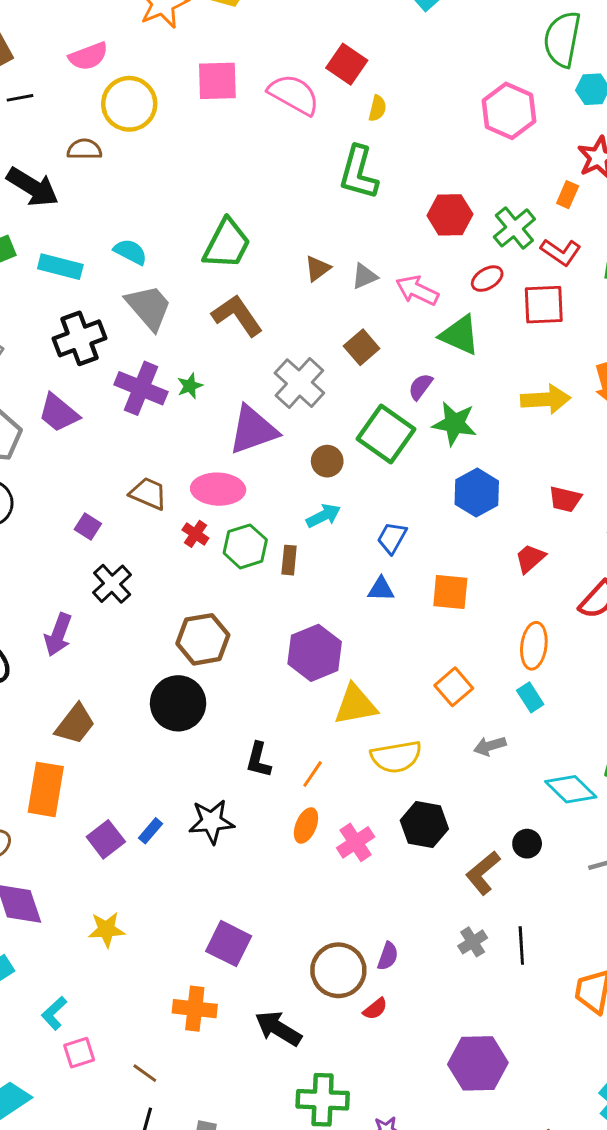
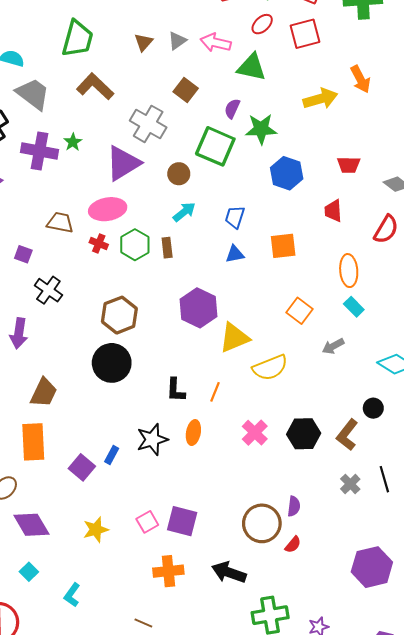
red trapezoid: (530, 558) -> (333, 211), turned -40
black hexagon: (424, 825) -> (304, 434), moved
orange ellipse: (306, 826) -> (193, 433), moved
pink square: (79, 1053) -> (147, 522), moved

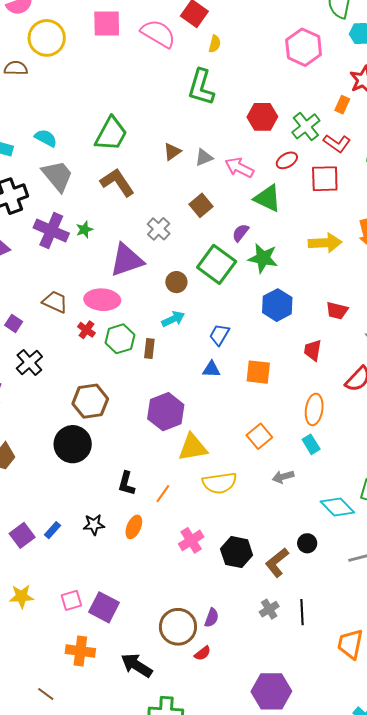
gray cross: (148, 124) -> (159, 229), size x0.7
black star: (152, 440) -> (94, 525), size x0.7

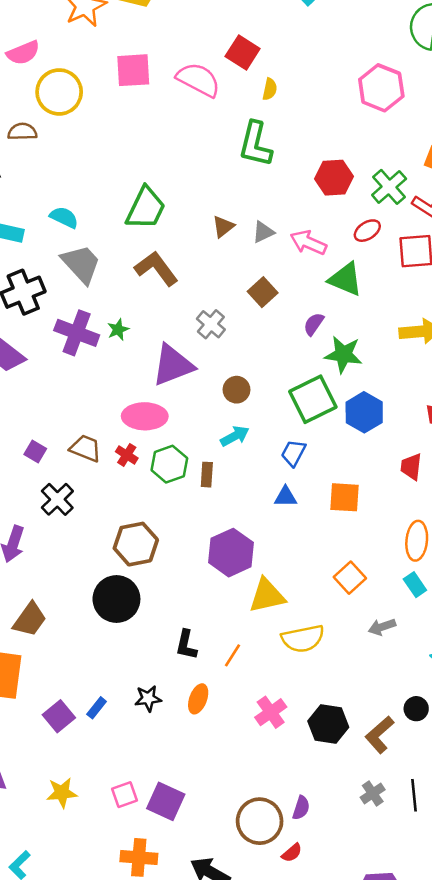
green square: (217, 264) -> (313, 399), moved, turned 30
brown trapezoid: (55, 302) -> (85, 448), moved

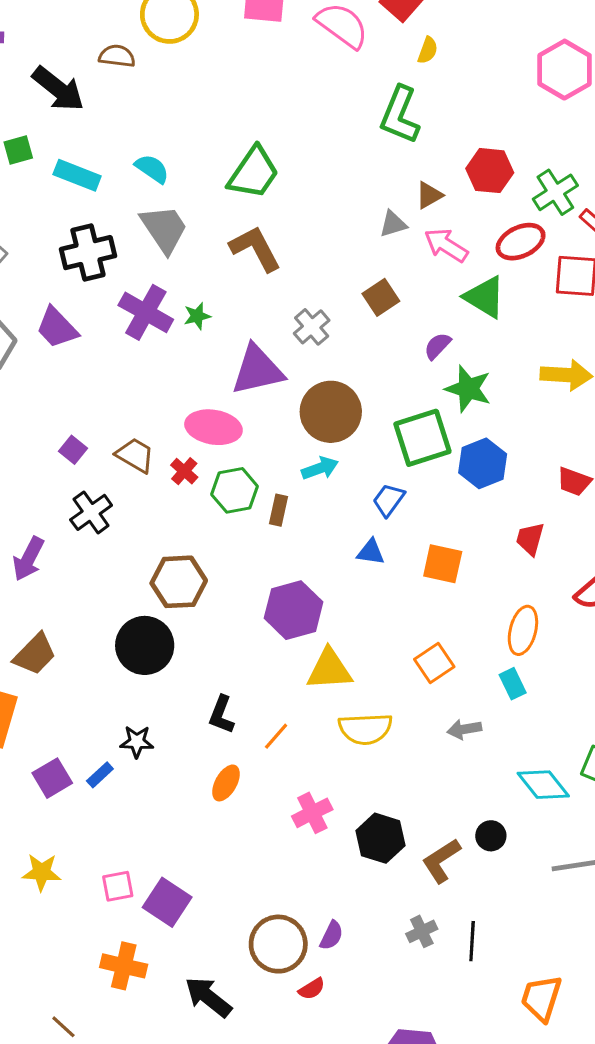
brown triangle: (223, 227) -> (429, 195), moved
red ellipse: (367, 231) -> (521, 242), size x1.4
brown circle: (237, 390) -> (331, 412), size x1.8
black star: (148, 698) -> (137, 742), moved

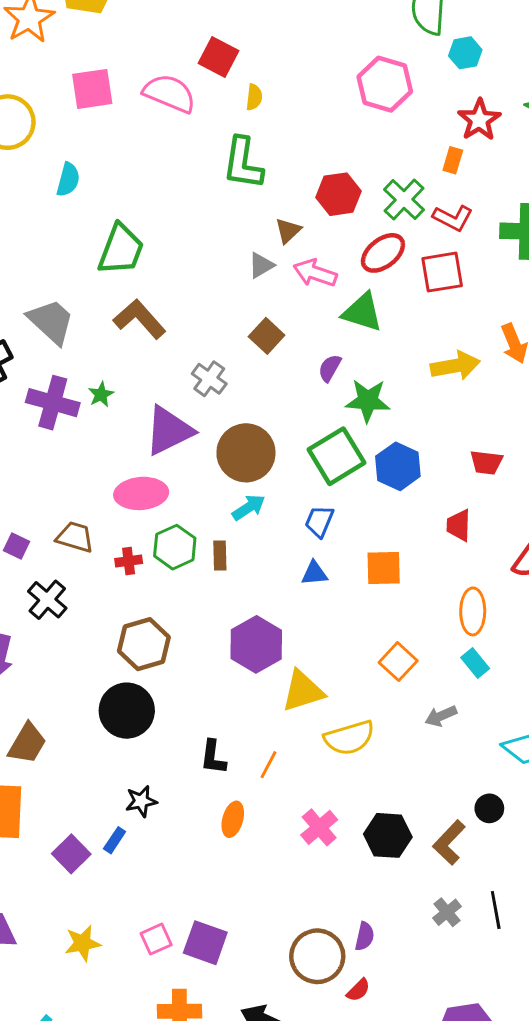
cyan semicircle: (152, 169) -> (68, 180), moved, turned 84
red cross: (184, 471) -> (129, 561), moved, turned -35

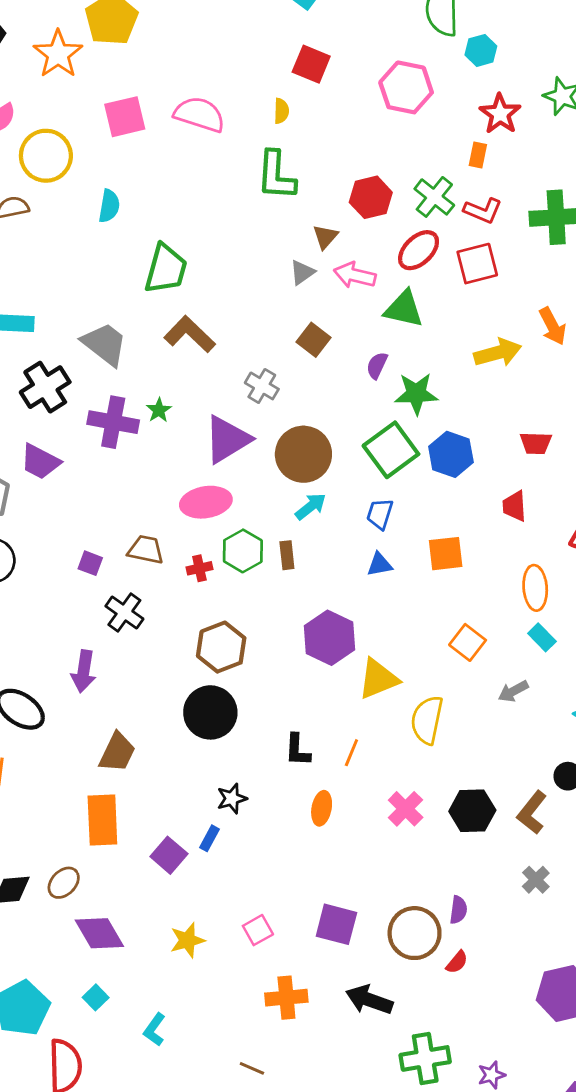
red square: (218, 57) -> (311, 64), moved
yellow semicircle: (349, 738) -> (427, 720), turned 123
purple square: (205, 943) -> (336, 924), moved

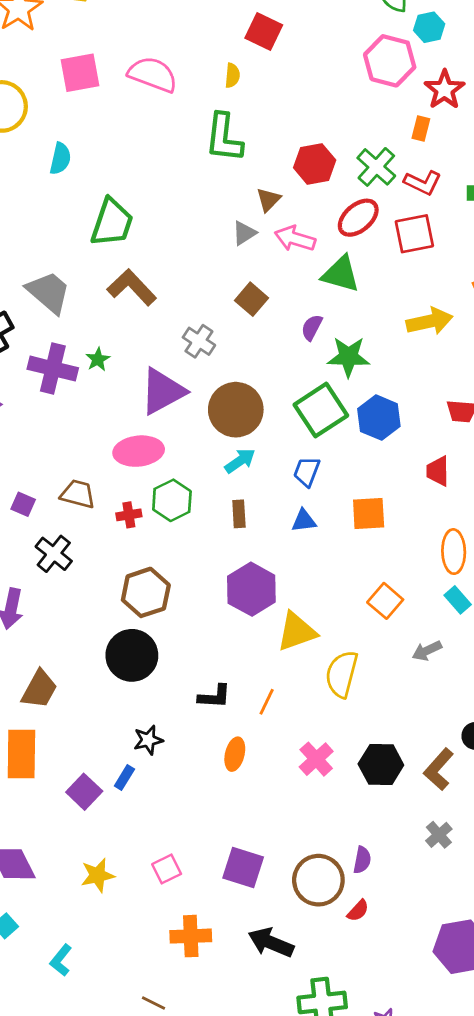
pink hexagon: (406, 87) -> (390, 61), moved
brown rectangle: (287, 555) -> (239, 514), moved
black L-shape: (298, 750) -> (214, 696), turned -92

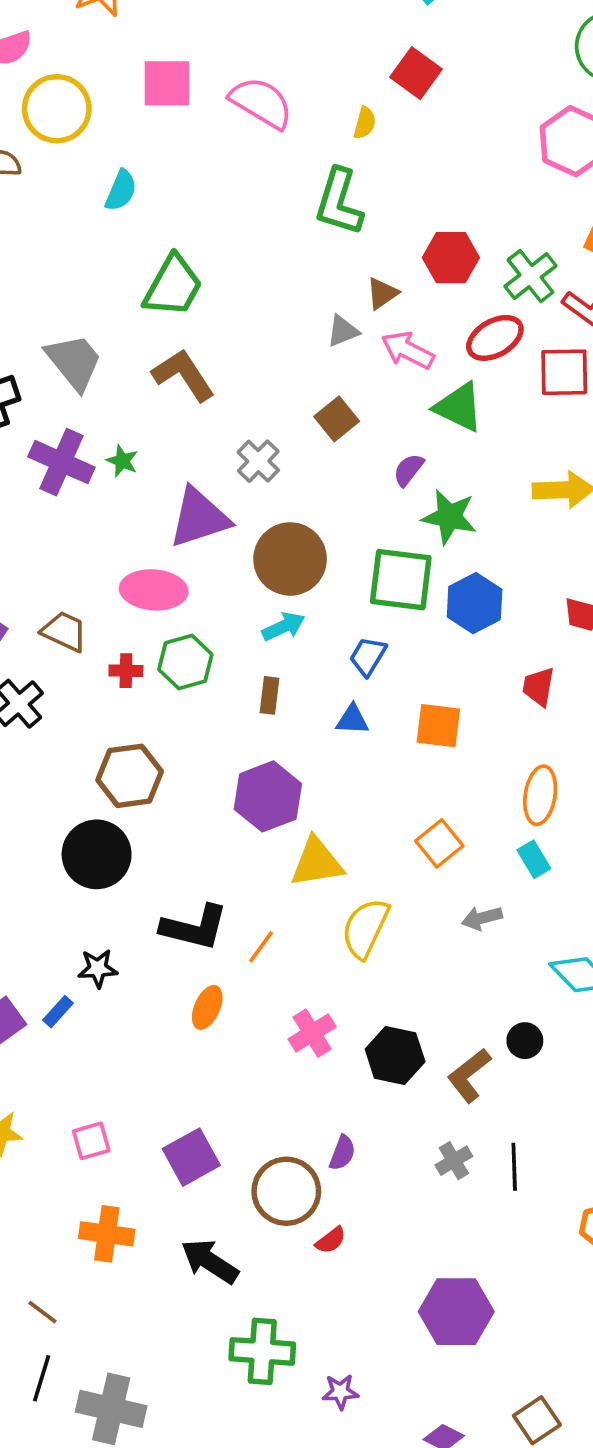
green star: (98, 359) -> (122, 461), turned -30
green square: (321, 410) -> (401, 580), turned 30
black L-shape: (214, 696) -> (194, 927), size x1.5
purple semicircle: (362, 860) -> (342, 1153), moved
purple square: (243, 868) -> (191, 1157), turned 33

